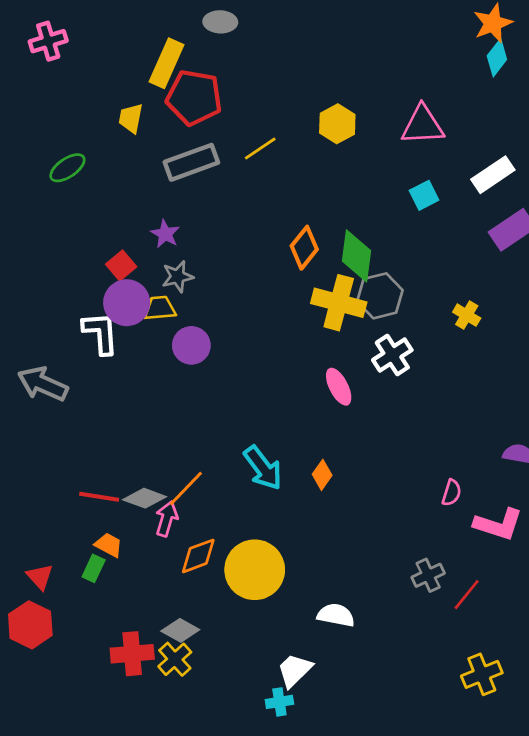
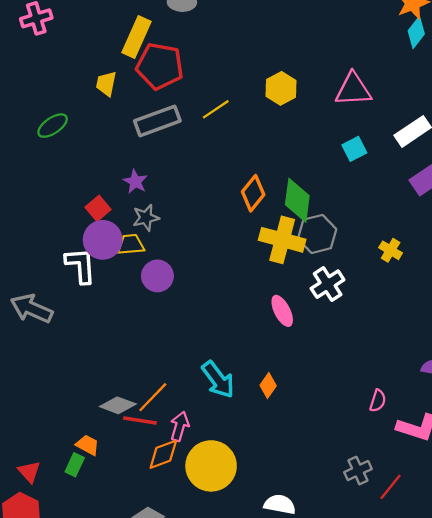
red line: (99, 497) -> (140, 420), moved
pink arrow: (167, 519) -> (180, 426), moved

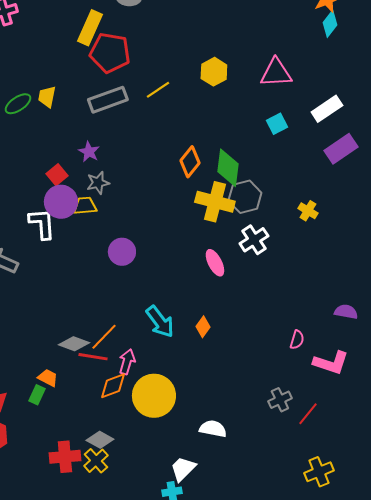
yellow trapezoid: (106, 84) -> (47, 97), moved
purple circle: (157, 276) -> (122, 252), moved

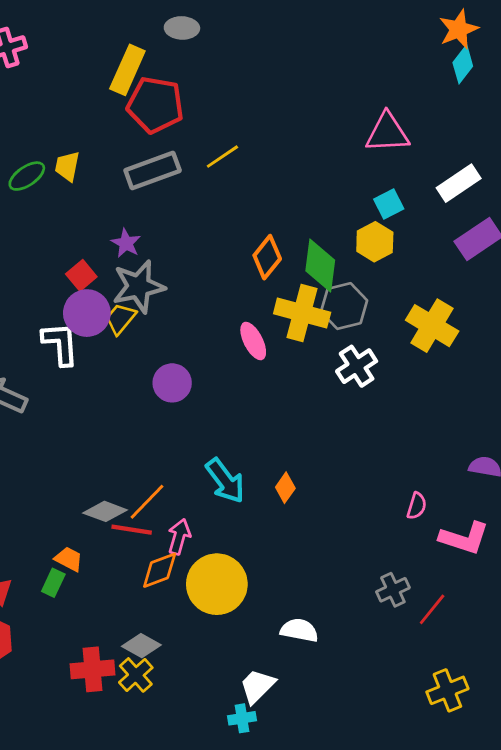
yellow hexagon: (214, 72) -> (375, 242), moved
gray star: (98, 183) -> (139, 286), size x1.6
yellow trapezoid: (85, 206) -> (120, 319), turned -45
yellow cross: (308, 211) -> (432, 326), size x1.8
pink ellipse: (215, 263) -> (253, 341), moved

